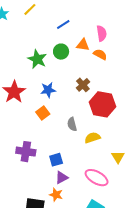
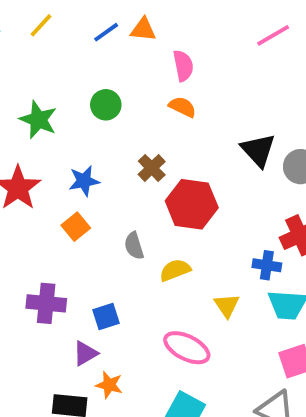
blue line: (63, 24) -> (106, 32), moved
orange triangle: (83, 45) -> (143, 29), moved
green star: (37, 59) -> (38, 120), moved
purple triangle: (62, 178) -> (85, 353), moved

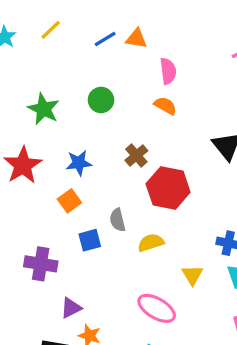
blue square: (106, 317) -> (90, 240), moved

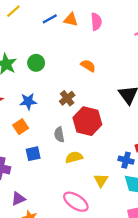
pink semicircle: (168, 71) -> (96, 22), moved
green circle: (101, 100) -> (36, 63), moved
gray semicircle: (117, 220) -> (59, 135), moved

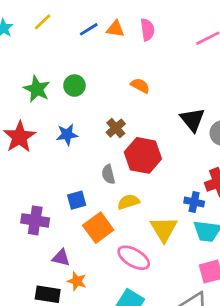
orange square: (21, 127) -> (98, 228), moved, size x1.5
yellow triangle: (101, 180) -> (164, 229), size x1.5
purple triangle: (18, 199) -> (61, 258), turned 40

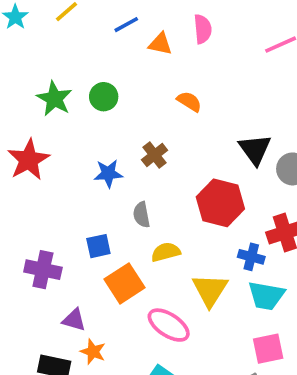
orange triangle: (115, 29) -> (160, 44), moved
blue star: (67, 135) -> (108, 173), moved
red hexagon: (143, 155) -> (220, 203), moved

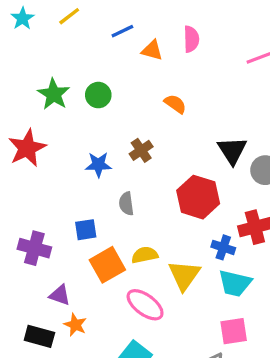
yellow semicircle: (166, 252) -> (145, 255), moved

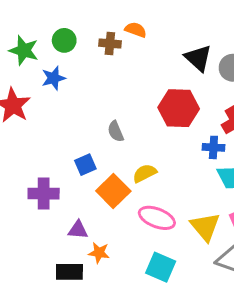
brown cross: (141, 150) -> (110, 43), moved, turned -35
blue star: (98, 165) -> (53, 78), moved
yellow triangle: (184, 275) -> (205, 227), moved

